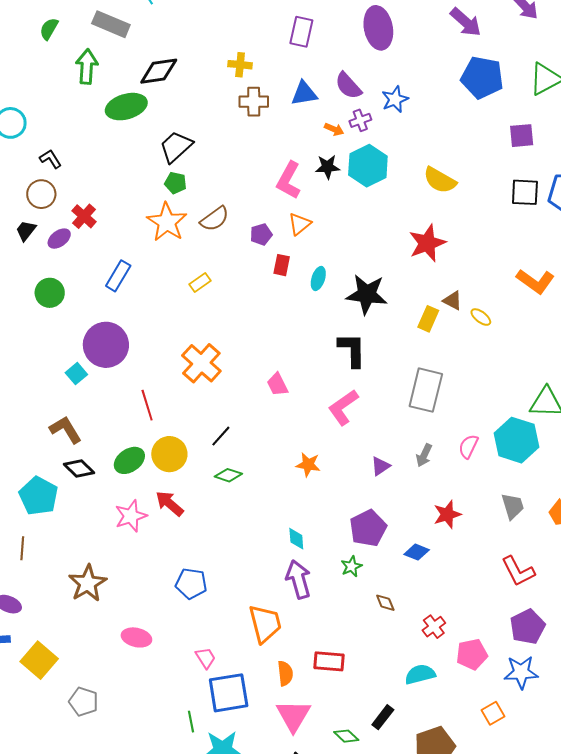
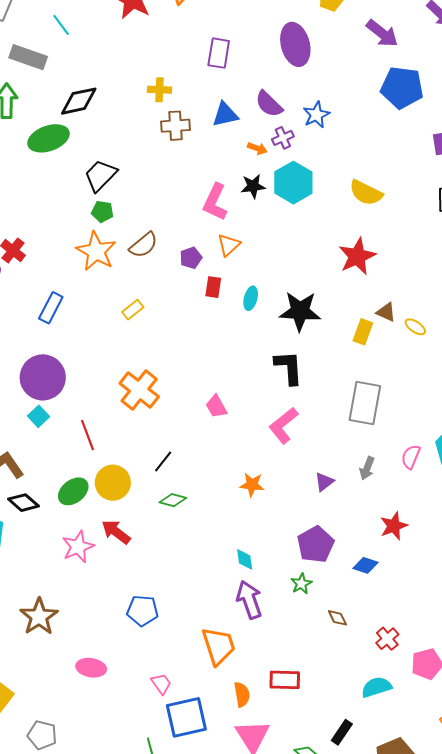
cyan square: (76, 374) -> (38, 416), moved

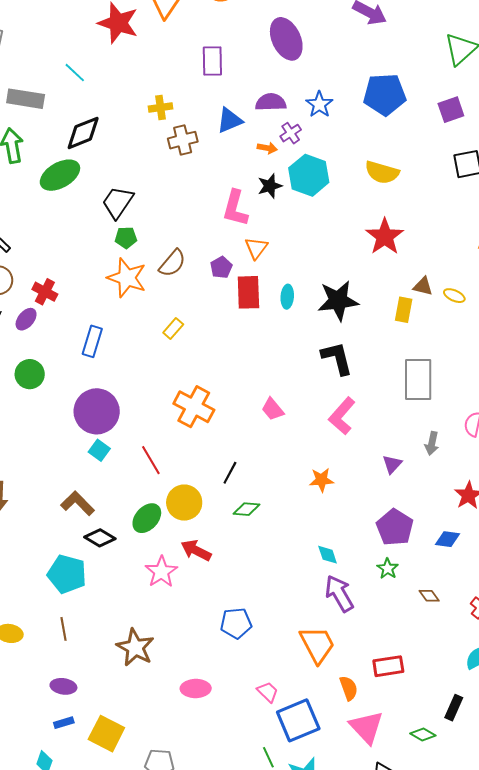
cyan line: (61, 25) -> (75, 73), moved
blue pentagon: (402, 88) -> (385, 94), moved
purple semicircle: (269, 104) -> (271, 102), turned 144
red rectangle: (213, 287) -> (248, 292), size x1.6

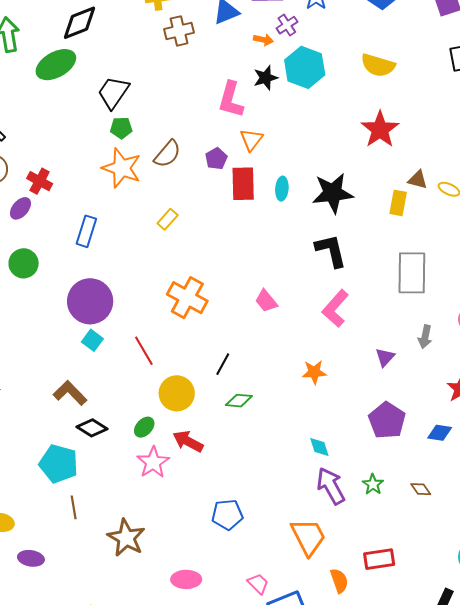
green ellipse: (147, 518) -> (144, 427), moved, size x0.7
green star: (388, 569) -> (373, 484), moved
brown line: (64, 629) -> (74, 507), moved
purple ellipse: (63, 686) -> (31, 558), moved

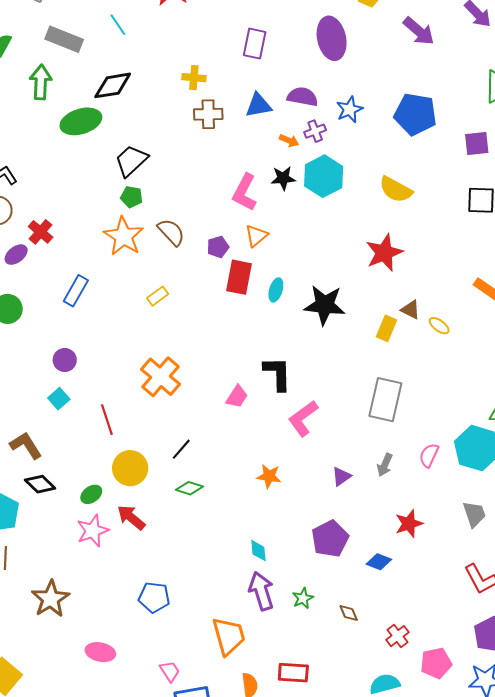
brown semicircle: (167, 154) -> (171, 232), turned -96
black L-shape: (331, 251) -> (277, 374), moved
purple circle: (90, 301) -> (65, 360), size x0.5
pink trapezoid: (266, 301) -> (237, 397), turned -120

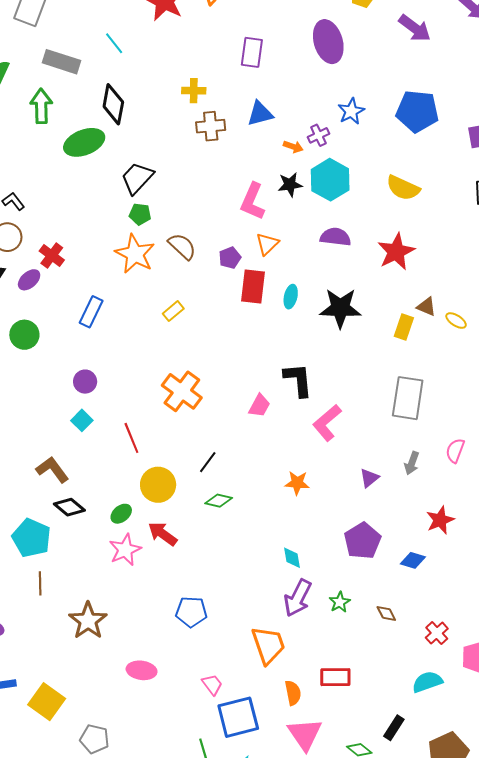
black diamond: (113, 85) -> (113, 104), turned -66
purple semicircle: (303, 97) -> (335, 237), moved
purple arrow: (261, 591) -> (298, 598), turned -132

